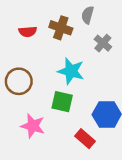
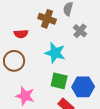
red semicircle: (28, 32) -> (21, 34), moved
green square: (62, 102) -> (59, 81), moved

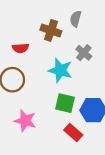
gray cross: (80, 31) -> (84, 53), moved

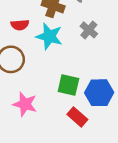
cyan star: (60, 70) -> (49, 36), moved

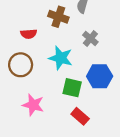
cyan star: (49, 36) -> (61, 58), moved
blue hexagon: (99, 93) -> (100, 76), moved

